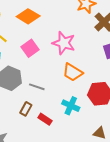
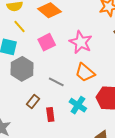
gray line: (37, 87) -> (56, 82), moved
red rectangle: (45, 119) -> (50, 115), turned 40

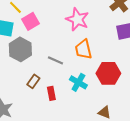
pink square: (47, 42) -> (30, 21), moved
orange trapezoid: (85, 73) -> (83, 49), turned 40

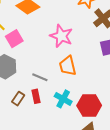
red hexagon: (108, 73) -> (89, 106), moved
red rectangle: (51, 93) -> (36, 96), moved

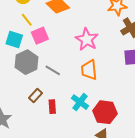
gray line: (40, 77) -> (53, 70), moved
red rectangle: (36, 96) -> (52, 107), moved

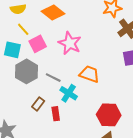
pink star: (87, 39) -> (70, 43), moved
orange trapezoid: (89, 70) -> (89, 74), turned 120
cyan cross: (80, 102) -> (69, 93), moved

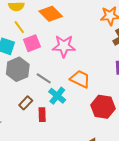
pink star: (70, 43) -> (64, 46), turned -30
red hexagon: (109, 115) -> (103, 107), moved

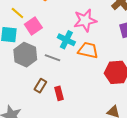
pink star: (64, 46) -> (85, 20), moved
cyan cross: (57, 96) -> (66, 40), moved

